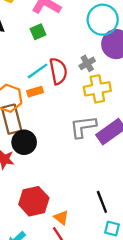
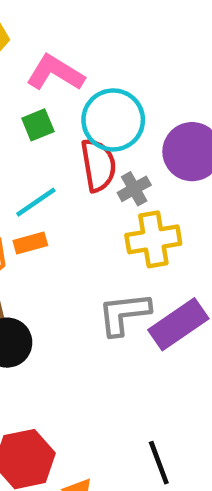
cyan circle: (103, 20) -> (113, 120), moved
red semicircle: (58, 71) -> (98, 165), moved

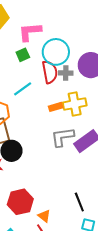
pink L-shape: (55, 73) -> (30, 32), turned -35
gray cross: (134, 189) -> (66, 73), moved, turned 32
orange rectangle: (30, 243) -> (56, 107), moved

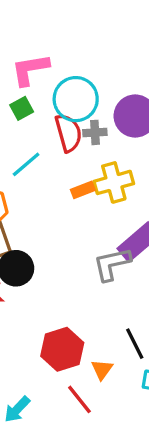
gray L-shape: (63, 137) -> (112, 264), moved
red hexagon: (20, 202) -> (62, 349), moved
orange triangle: (44, 216) -> (102, 369), moved, turned 32

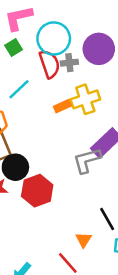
red hexagon: (62, 349) -> (37, 191), moved

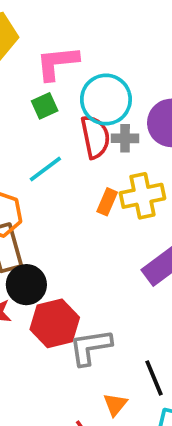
orange rectangle: (62, 106) -> (107, 202), turned -49
gray L-shape: (87, 160) -> (90, 347), moved

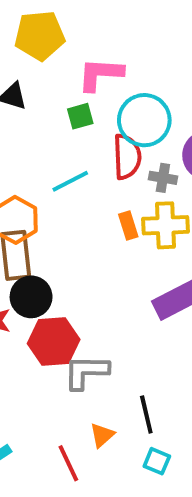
gray cross: (125, 138) -> (163, 178), moved
orange rectangle: (107, 202) -> (128, 225), turned -50

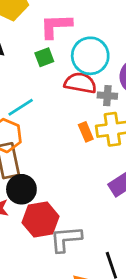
red semicircle: (127, 157) -> (80, 83), turned -72
cyan line: (70, 181) -> (21, 107), moved

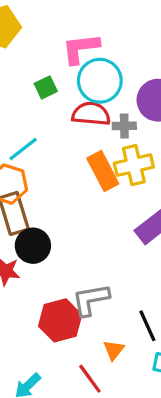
pink L-shape: (56, 26) -> (81, 48), moved
orange rectangle: (86, 132) -> (103, 171), size x1.6
red hexagon: (41, 220) -> (60, 320), moved

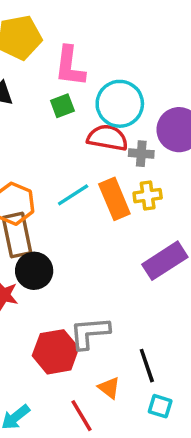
pink L-shape: (81, 48) -> (70, 66), moved, turned -81
cyan line: (23, 149) -> (73, 195), moved
yellow cross: (134, 165) -> (148, 196), size x0.7
orange triangle: (114, 350) -> (109, 388), turned -35

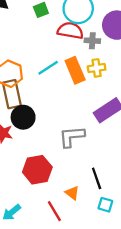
gray L-shape: (90, 333) -> (72, 137), moved

